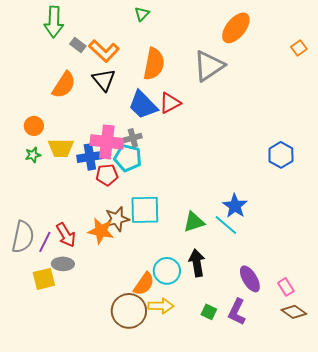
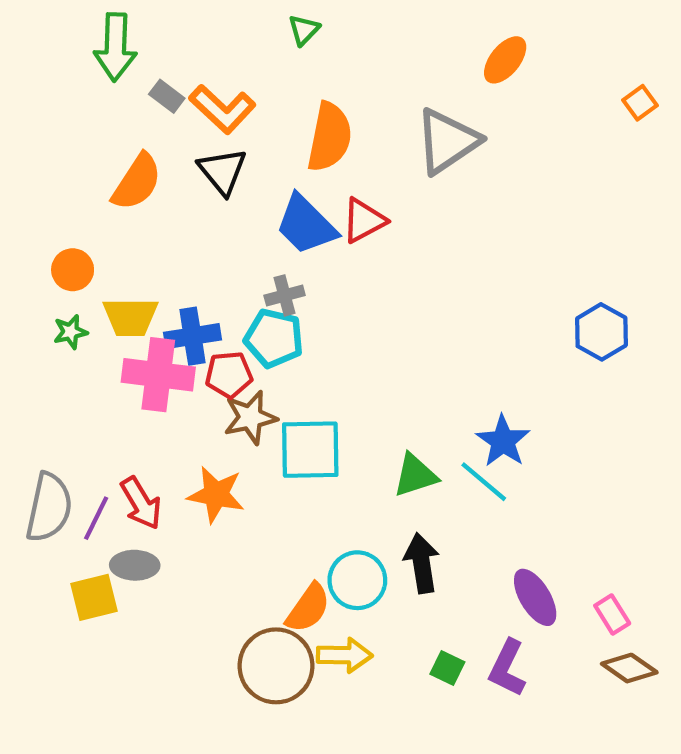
orange ellipse: (236, 28) -> (505, 60), size x0.7
pink cross: (107, 142) -> (158, 375), moved
brown star: (117, 219) -> (250, 417), moved

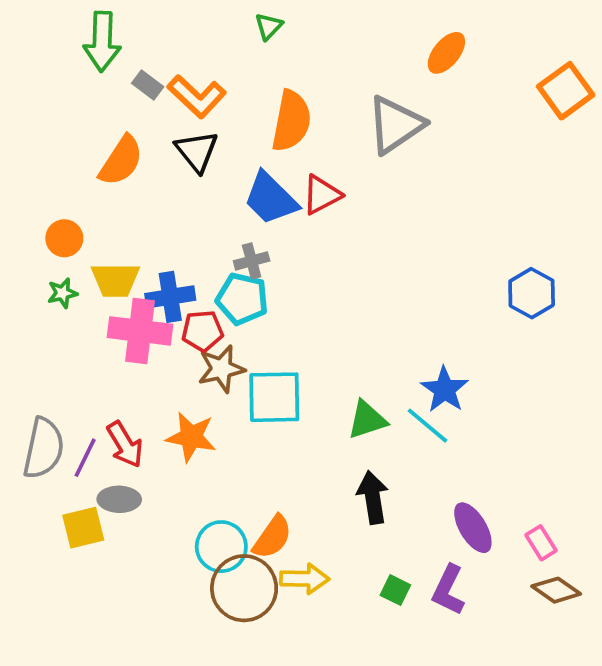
orange square: (640, 103) -> (566, 91), size x1.8
cyan circle: (357, 580) -> (221, 547), moved

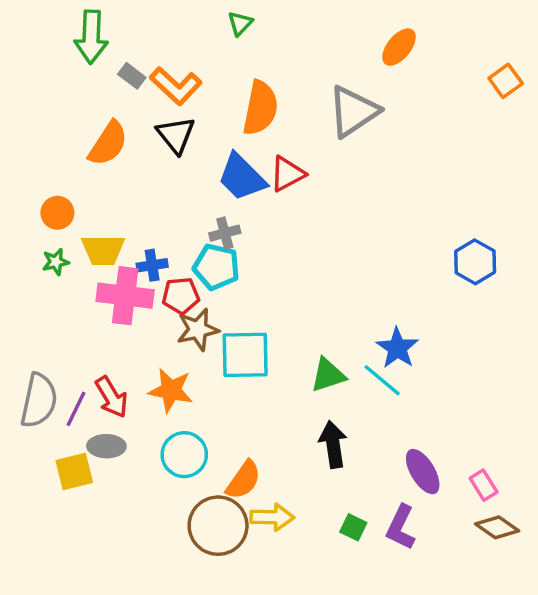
orange square: (566, 91) -> (506, 81), size x0.7
blue cross: (170, 297) -> (152, 265), size x0.7
cyan circle: (221, 547) -> (184, 455), moved

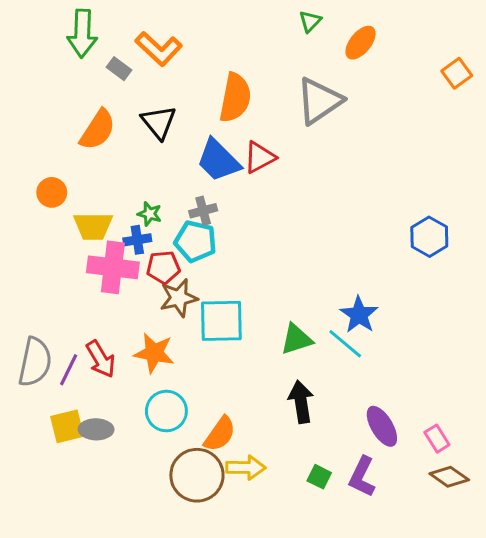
green triangle: (240, 23) -> (310, 21), moved
orange L-shape: (176, 86) -> (159, 49), moved
green star: (56, 262) -> (150, 214), moved, turned 30
gray ellipse: (106, 446) -> (96, 429), moved

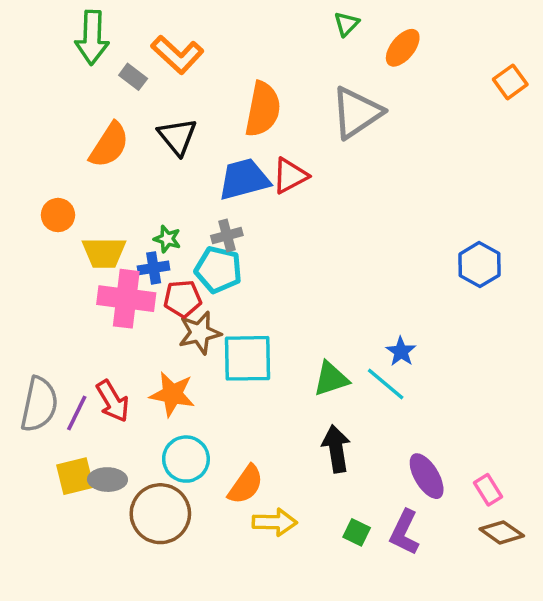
blue trapezoid: (218, 160) -> (244, 179), turned 120
blue star: (359, 315) -> (401, 352), size x0.7
brown circle: (197, 475) -> (160, 514), moved

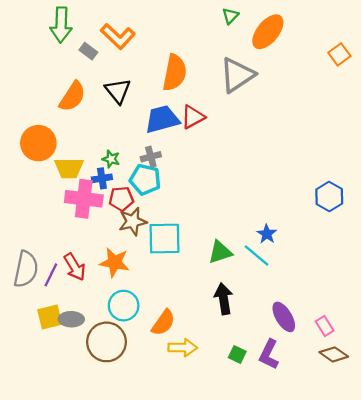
orange ellipse: (403, 48) -> (268, 32), size x1.4
orange circle: (58, 215) -> (38, 143), size x1.6
blue hexagon: (479, 265) -> (329, 196), moved

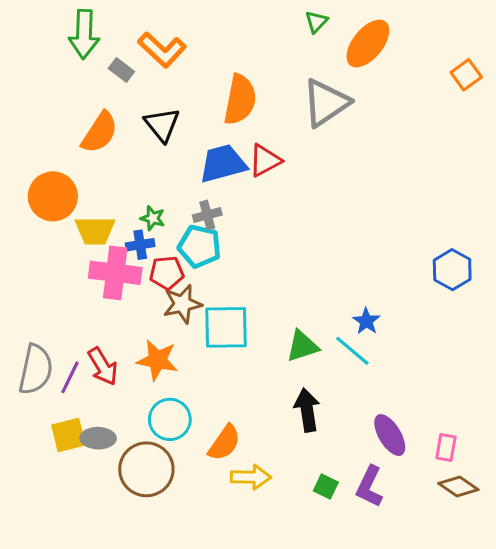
pink rectangle: (325, 326) -> (446, 447), turned 42

